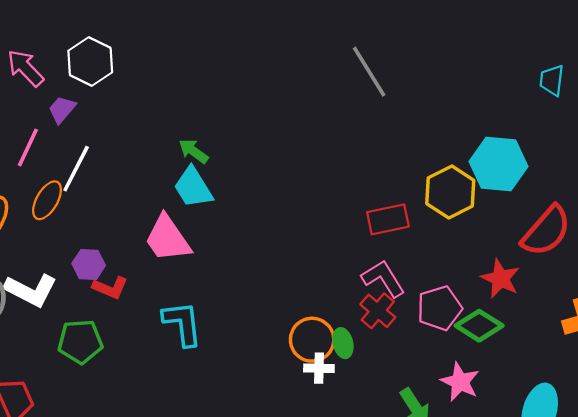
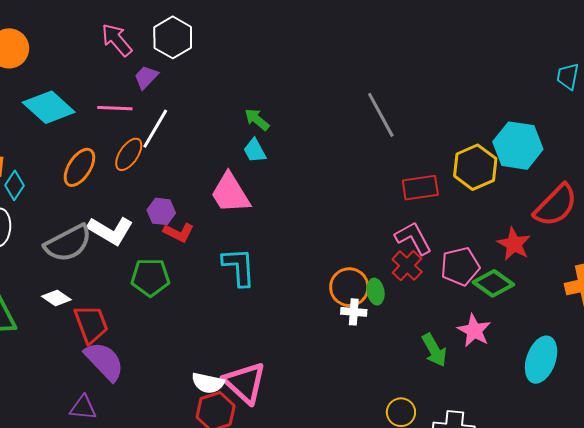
gray line: (369, 72) -> (381, 115), moved
pink line: (28, 147) -> (115, 108), turned 64
cyan trapezoid: (193, 188) -> (255, 151), size x0.7

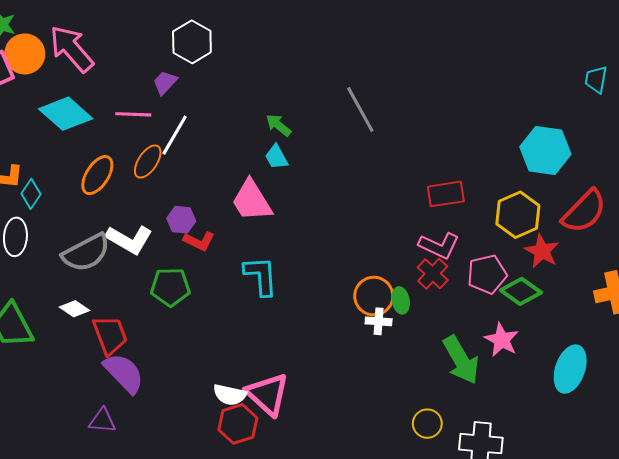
pink arrow: (117, 40) -> (72, 49), moved, size x1.4
gray line: (381, 115) -> (360, 109), moved
yellow hexagon: (475, 167) -> (518, 215), moved
pink L-shape: (413, 238) -> (439, 246), turned 144
green arrow: (434, 350) -> (461, 360), size x1.4

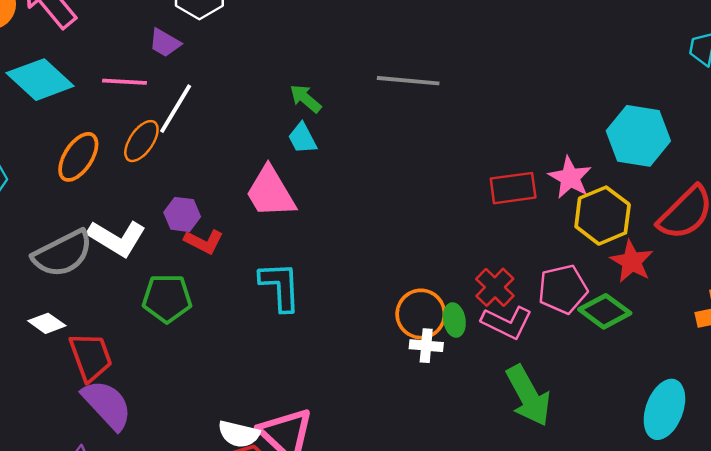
purple trapezoid: (165, 83) -> (165, 43), turned -104
gray line: (360, 109) -> (408, 81), turned -57
pink L-shape: (439, 246) -> (507, 323), moved
pink star: (502, 340) -> (570, 178), moved

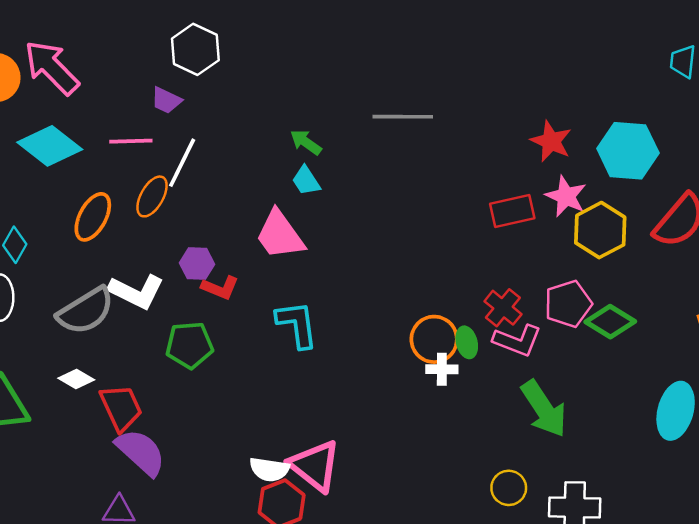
red star: (632, 261) -> (551, 141), moved

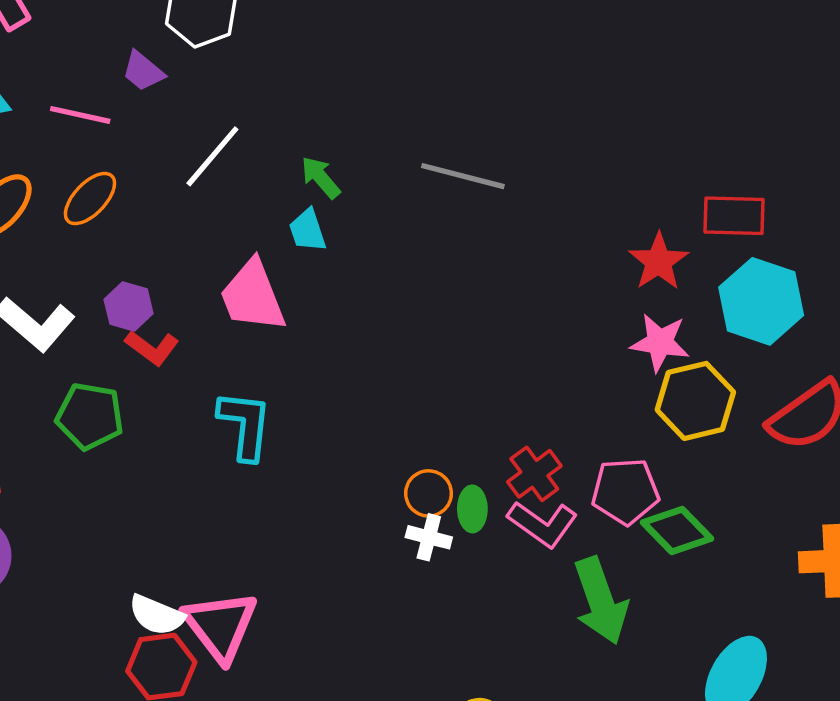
white line: (182, 163) -> (212, 156), moved
pink star: (566, 196) -> (660, 342), turned -30
red rectangle: (512, 211) -> (734, 216), moved
orange circle: (434, 339) -> (429, 493), size x0.7
green arrow: (544, 409) -> (601, 601), moved

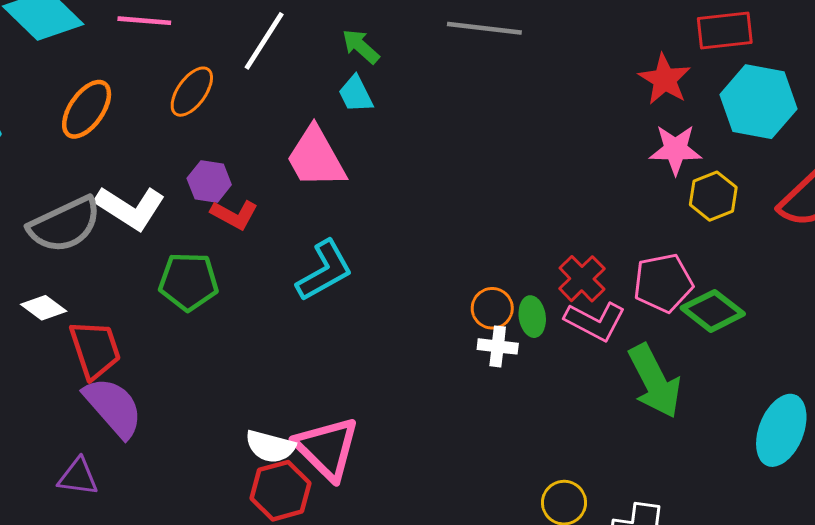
orange ellipse: (90, 199) -> (192, 92), moved
yellow hexagon: (695, 401) -> (713, 196), size x0.7
cyan L-shape: (245, 425) -> (324, 271), turned 62

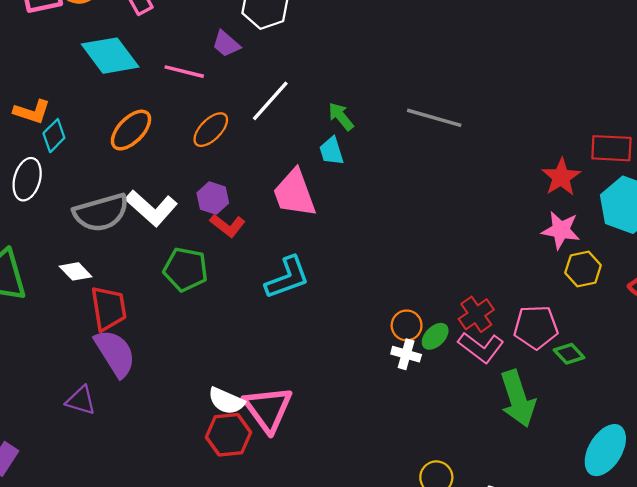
green diamond: (713, 311) -> (569, 354), size x0.7
green ellipse: (532, 317) -> (435, 336), turned 44

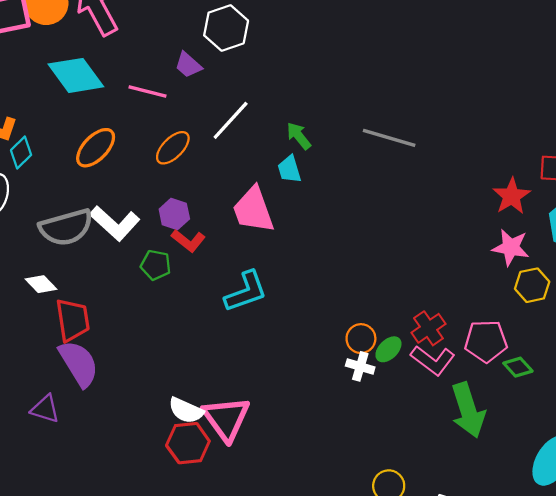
green pentagon: (186, 269) -> (156, 265), moved, size x0.7

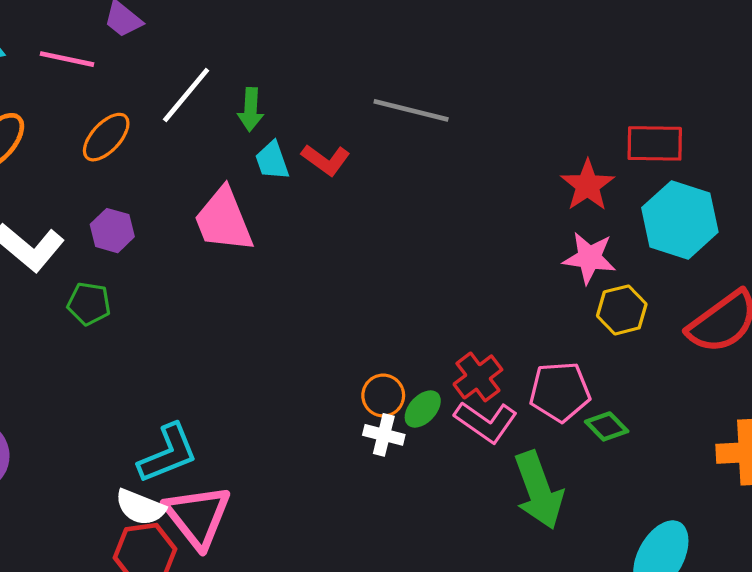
green arrow: (299, 136) -> (251, 110), moved, turned -136
red L-shape: (188, 241) -> (326, 160), moved
cyan L-shape: (246, 292) -> (168, 453), moved

